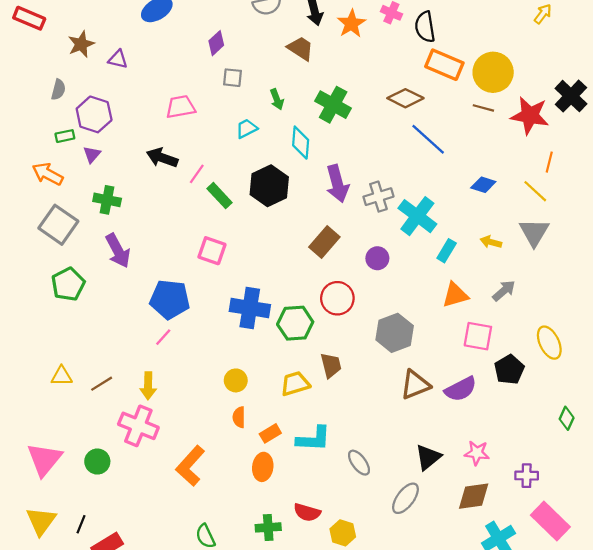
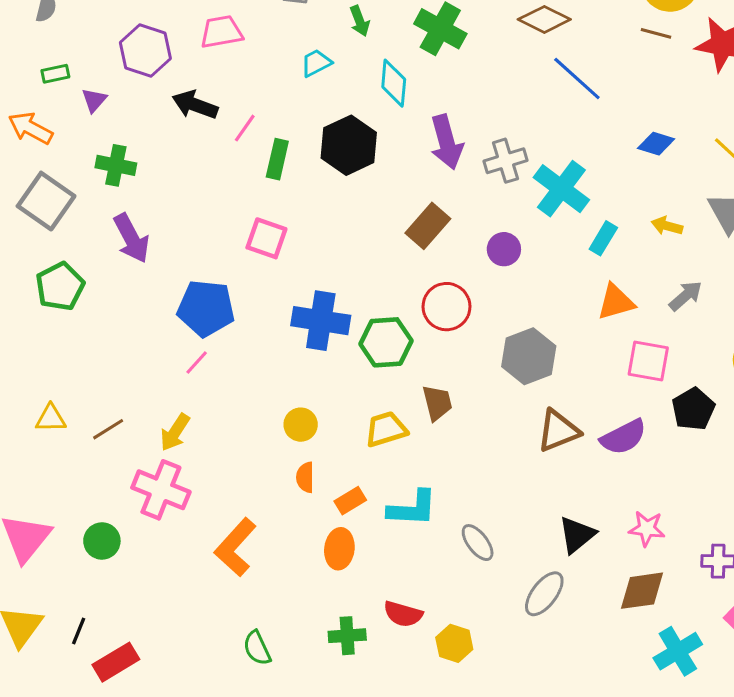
purple hexagon: (94, 114) -> (145, 50), moved
green rectangle: (220, 196) -> (277, 159), turned 56
yellow arrow: (148, 386) -> (175, 432), turned 32

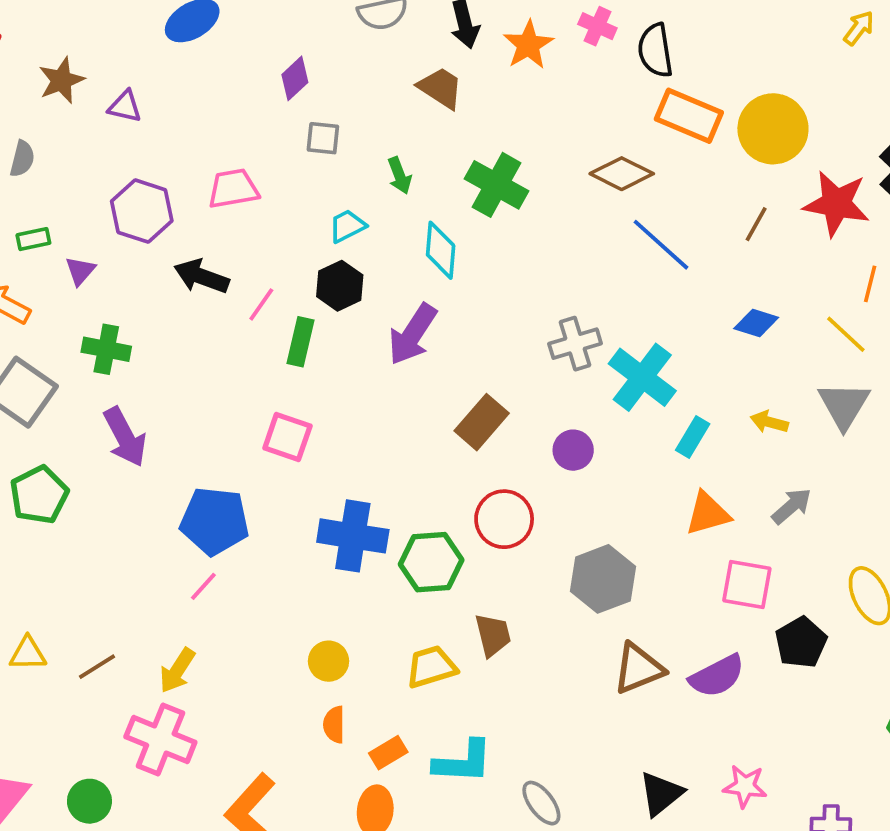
brown line: (656, 33) -> (756, 224), moved, turned -76
purple arrow: (447, 142) -> (413, 334), moved, turned 48
black hexagon: (349, 145) -> (340, 286), moved, size x0.7

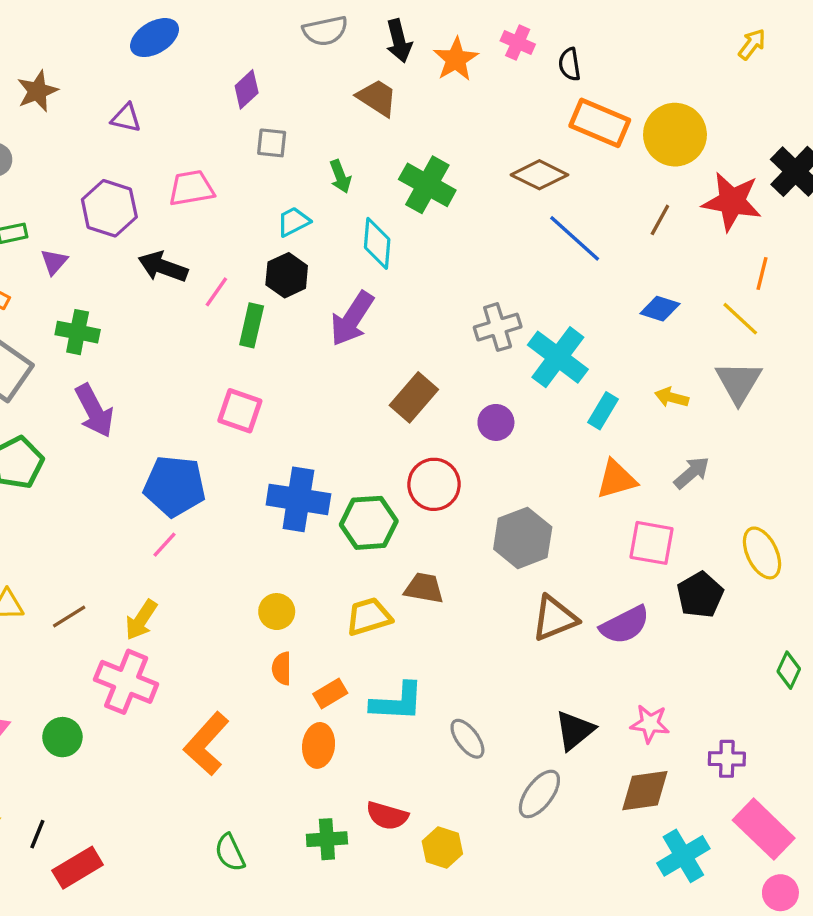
black semicircle: (655, 50) -> (570, 64), size x0.7
purple triangle: (125, 106) -> (126, 118), moved
brown trapezoid: (493, 635) -> (424, 588), turned -66

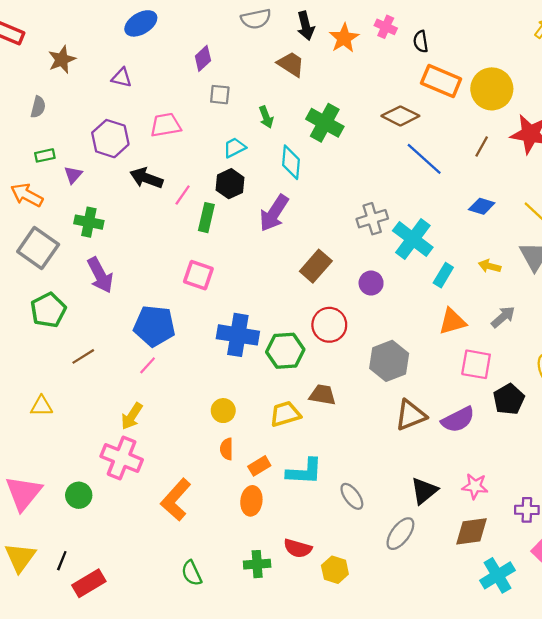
brown line: (69, 617) -> (83, 356), moved

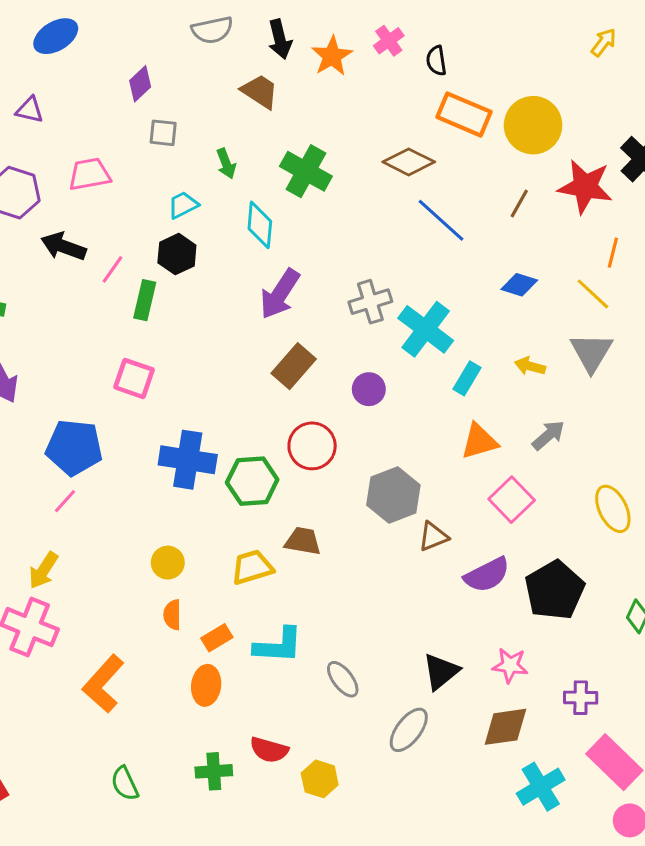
pink cross: (386, 27) -> (389, 41), turned 30
purple arrow: (274, 213) -> (280, 294), moved
pink square: (476, 364) -> (512, 500), turned 36
black pentagon: (509, 399) -> (555, 590), moved, size x1.4
brown triangle: (411, 415) -> (433, 536), moved, size x0.7

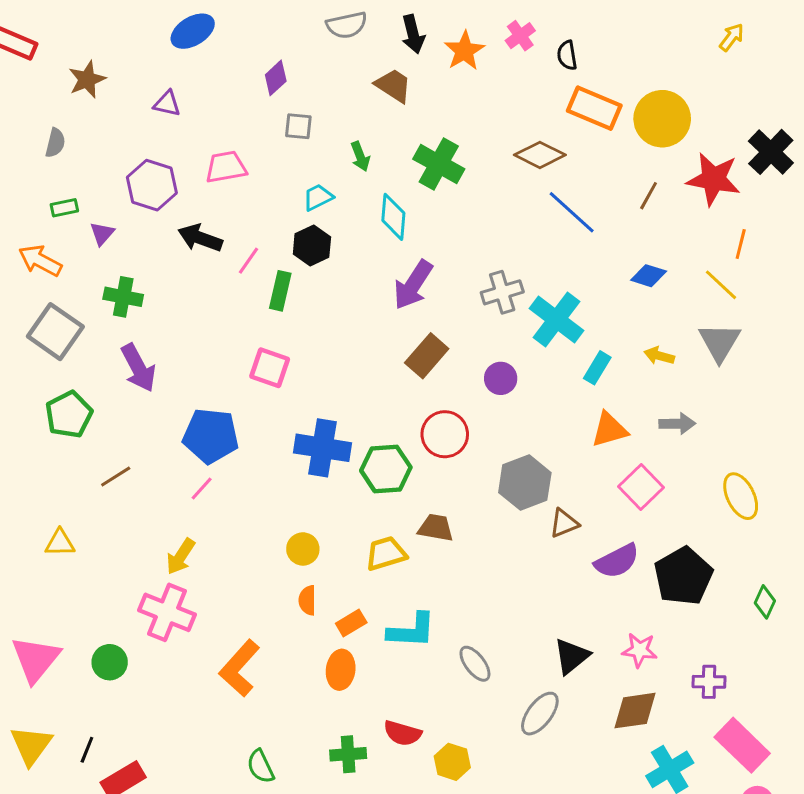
gray arrow: (548, 435) -> (677, 424), turned 40

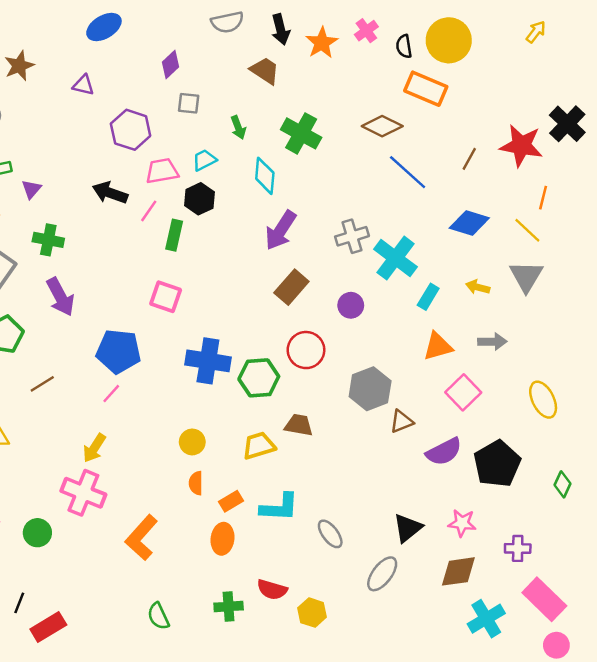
yellow circle: (662, 119) -> (449, 40), moved
pink trapezoid: (226, 167) -> (162, 171), moved
purple hexagon: (152, 185) -> (131, 130), moved
blue diamond: (649, 276) -> (469, 223), size x1.4

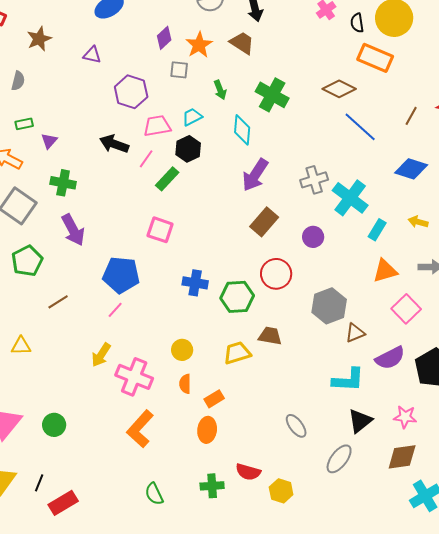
orange star: (322, 43) -> (199, 45), moved
green rectangle: (174, 235) -> (167, 179), turned 30
blue cross: (208, 361) -> (195, 283), size x0.7
pink cross: (83, 493) -> (134, 377), moved
cyan L-shape: (279, 507) -> (348, 380), moved

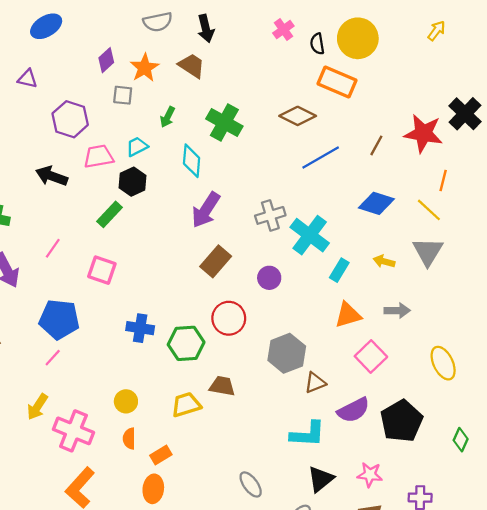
green arrow: (220, 90) -> (168, 117), turned 48
blue line: (360, 127) -> (321, 157), turned -72
pink line: (146, 159) -> (53, 248), moved

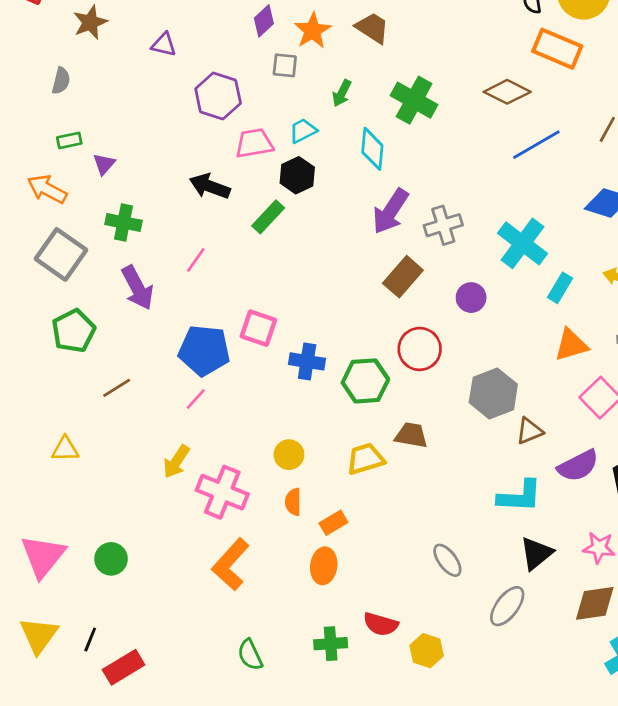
black arrow: (52, 176) -> (210, 186), moved
gray cross: (270, 215) -> (443, 225), moved
pink square: (102, 270) -> (258, 328), moved

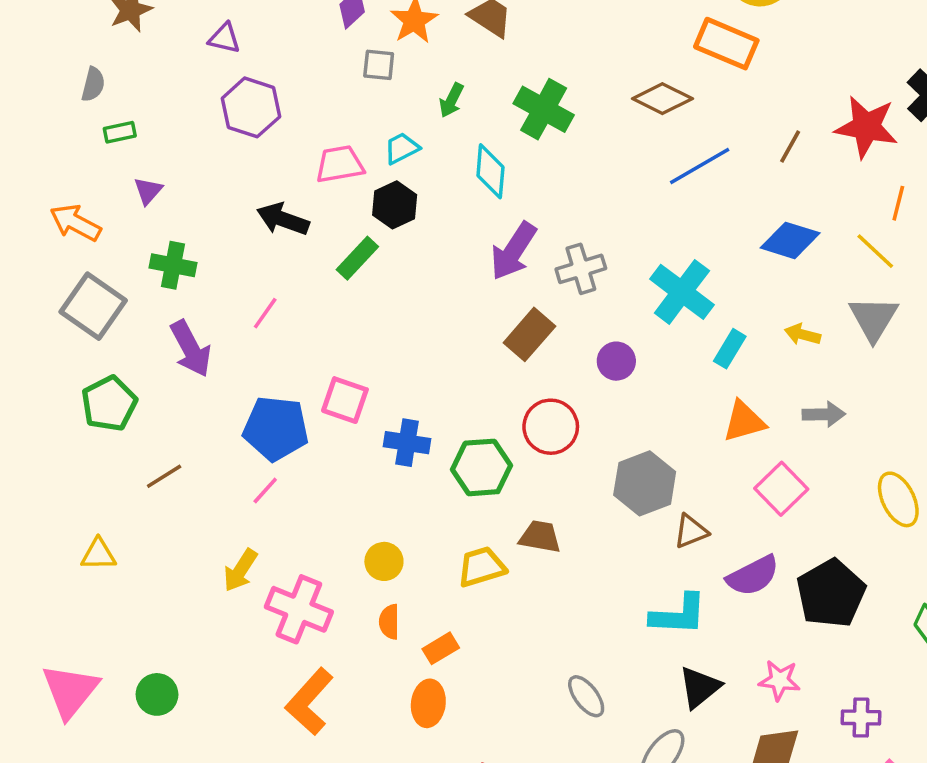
purple hexagon: (218, 96) -> (251, 107), moved
green rectangle: (69, 140) -> (120, 132), moved

